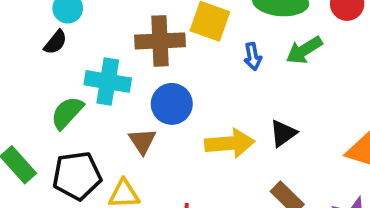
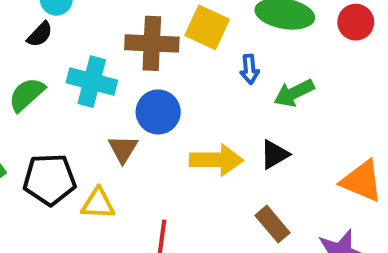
green arrow: (304, 50) -> (294, 93), moved
green semicircle: (67, 113) -> (27, 94), moved

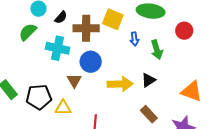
red circle: (356, 22) -> (184, 31), moved
black semicircle: (40, 34) -> (61, 17), moved
green arrow: (294, 93) -> (157, 50), turned -78
green semicircle: (27, 94) -> (28, 32), moved

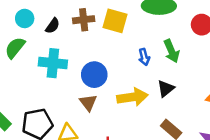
brown cross: (86, 28) -> (84, 20), moved, size x0.7
blue arrow: (134, 39) -> (144, 57), moved
brown triangle: (74, 81) -> (88, 103), moved

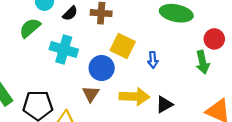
yellow square: (115, 21) -> (123, 46), moved
green arrow: (172, 51) -> (203, 62), moved
black triangle: (166, 89) -> (164, 104), moved

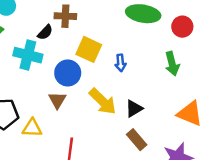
black semicircle: (70, 13) -> (45, 32), moved
red circle: (214, 39) -> (182, 27), moved
yellow arrow: (134, 97) -> (103, 101), turned 44

